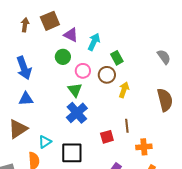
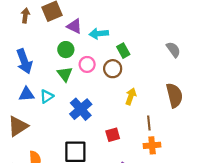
cyan arrow: (94, 42) -> (99, 34), turned -120
green triangle: (75, 90) -> (65, 74), moved
yellow arrow: (124, 90) -> (131, 96), moved
brown line: (127, 126) -> (149, 123), moved
cyan triangle: (45, 142) -> (47, 96), moved

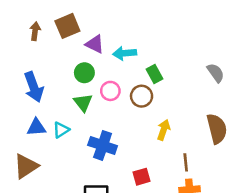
blue cross: (81, 109) -> (103, 145), turned -30

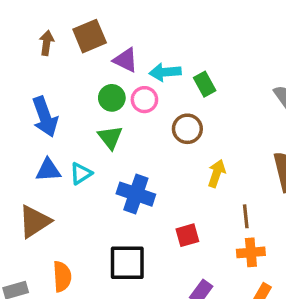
green rectangle: (155, 74) -> (205, 84), moved
pink circle: (110, 91) -> (144, 100), moved

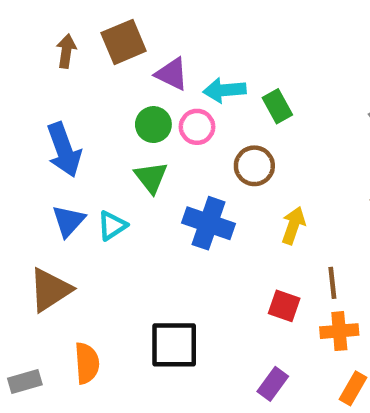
blue triangle: (48, 170) -> (69, 221), turned -44
blue cross: (136, 194) -> (208, 223), moved
red square: (187, 235) -> (284, 306), moved, turned 35

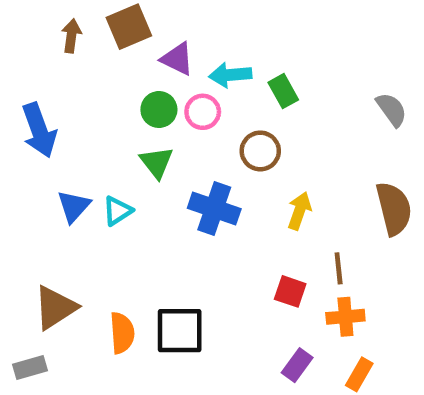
blue arrow: (64, 150) -> (39, 130), moved
brown triangle: (50, 290) -> (55, 308), moved
orange semicircle: (87, 363) -> (122, 333), moved
purple rectangle: (273, 384) -> (297, 365), moved

